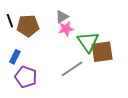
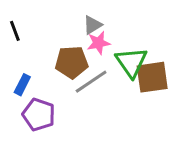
brown pentagon: (28, 26) -> (72, 62), moved
gray line: (72, 69) -> (91, 82), moved

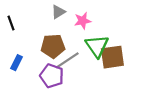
gray triangle: (93, 25) -> (58, 12), moved
pink star: (98, 43) -> (83, 21), moved
purple pentagon: (39, 115) -> (52, 76), moved

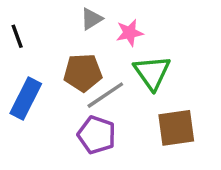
brown square: (112, 57) -> (176, 128), moved
blue rectangle: (16, 63) -> (26, 99), size x1.6
purple pentagon: (52, 76) -> (97, 135), moved

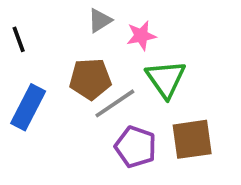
purple pentagon: (97, 135) -> (136, 147), moved

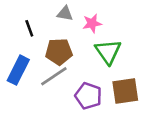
gray triangle: (100, 20) -> (65, 14), turned 42
black line: (19, 39) -> (29, 28), moved
gray line: (115, 103) -> (54, 76), moved

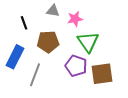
gray line: (54, 76) -> (35, 75), moved, turned -35
purple pentagon: (88, 96) -> (76, 66), moved

